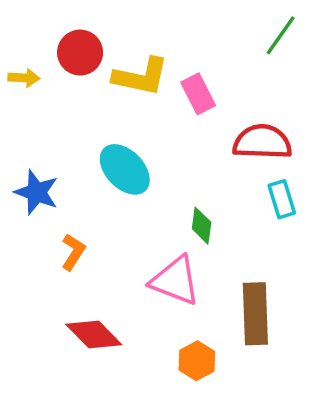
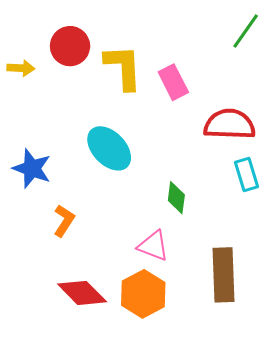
yellow L-shape: (141, 77) -> (123, 67), turned -105
pink triangle: (175, 281) -> (153, 246), size x0.7
orange hexagon: (197, 361) -> (143, 294), moved, size x1.4

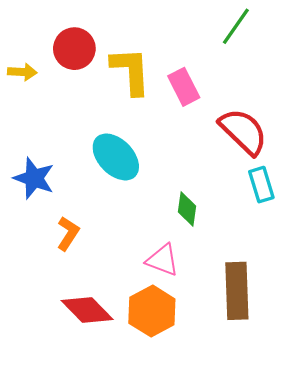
green line: (246, 31) -> (236, 26), moved
red semicircle: (230, 124) -> (243, 131), turned 42

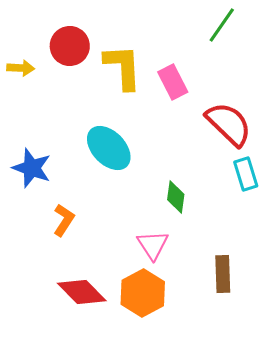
pink triangle: (163, 260) -> (153, 245), turned 36
brown rectangle: (237, 291) -> (223, 274), size x0.7

